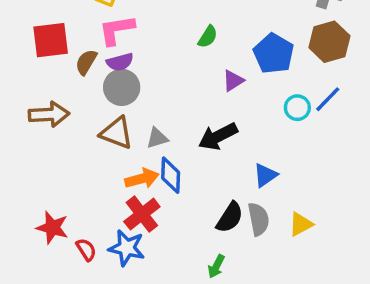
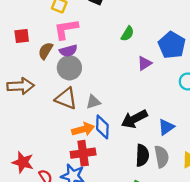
red square: (51, 40) -> (22, 36), size x0.6
black arrow: (218, 136) -> (134, 119), moved
red cross: (142, 214) -> (83, 153), turned 30
black semicircle: (230, 217) -> (142, 155), turned -30

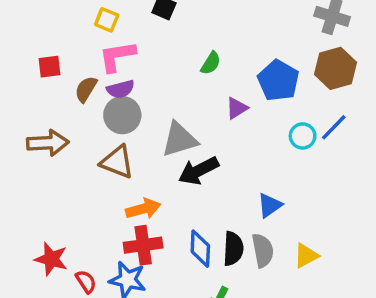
gray triangle: (93, 102) -> (180, 139), moved, size x1.6
black arrow: (134, 119) -> (199, 171), moved
blue diamond: (102, 127) -> (200, 249), moved

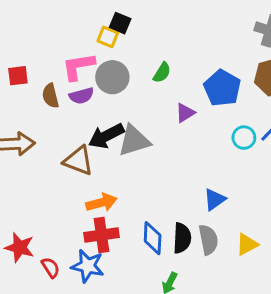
yellow square: (107, 20) -> (108, 37), moved
brown semicircle: (86, 89) -> (50, 96), turned -45
gray circle: (122, 115) -> (112, 77), moved
black arrow: (199, 171) -> (106, 136), moved

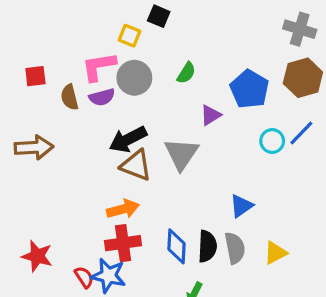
black square: (120, 23) -> (159, 16), moved
gray triangle: (134, 141) -> (181, 154), moved, turned -39
brown triangle: (78, 161) -> (136, 165), moved
red semicircle: (50, 268) -> (84, 277), moved

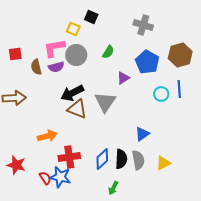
gray cross: (300, 29) -> (143, 25), moved
blue line: (301, 133) -> (179, 89), turned -48
orange arrow: (123, 209) -> (47, 136), moved
blue diamond: (177, 246) -> (102, 159), turned 45

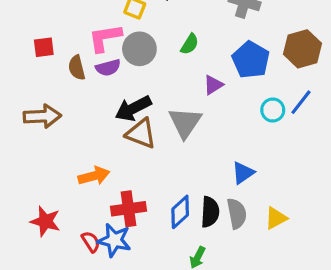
blue line: (179, 89) -> (301, 102), turned 42

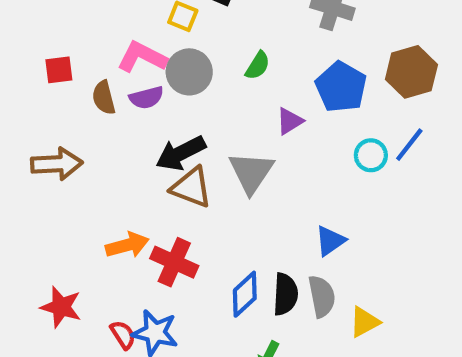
pink L-shape: (105, 38) -> (142, 57), turned 36
red cross: (128, 209) -> (174, 262), moved, turned 32
yellow triangle: (276, 218) -> (364, 322), moved

